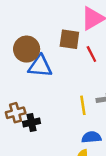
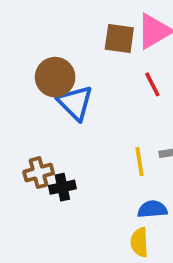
brown square: (69, 39) -> (119, 39), moved
blue triangle: (40, 66) -> (75, 103), turned 40

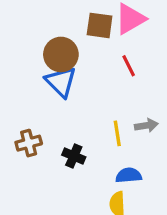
brown circle: (55, 77) -> (61, 54), moved
black cross: (62, 187) -> (74, 156), moved, turned 35

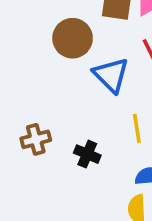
blue triangle: (61, 82) -> (111, 75), moved

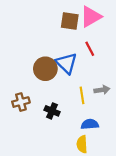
brown circle: (73, 38) -> (45, 69), moved

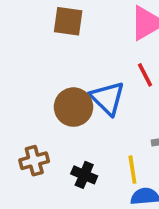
brown square: (70, 21) -> (68, 21), moved
yellow line: (82, 95) -> (132, 170), moved

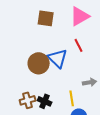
brown square: (68, 21) -> (46, 18), moved
brown cross: (34, 161) -> (28, 100), moved

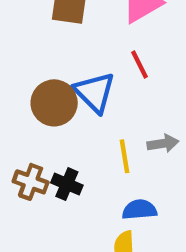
yellow line: (72, 98) -> (125, 156), moved
brown cross: (28, 100) -> (31, 182), turned 35

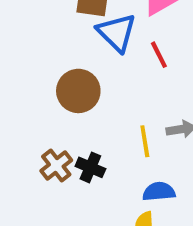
blue triangle: (95, 92) -> (117, 33), moved
brown cross: (31, 182) -> (56, 165), turned 32

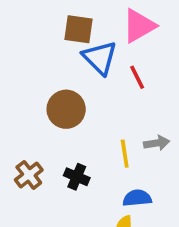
brown cross: (56, 165) -> (29, 175), moved

